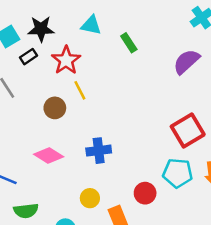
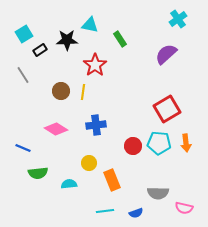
black star: (41, 29) -> (67, 40), moved
red star: (66, 60) -> (95, 65), moved
yellow line: (80, 90) -> (83, 92), moved, turned 35
red circle: (145, 193) -> (133, 146), moved

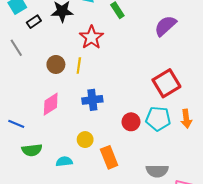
pink diamond: (56, 129) -> (51, 104), turned -65

